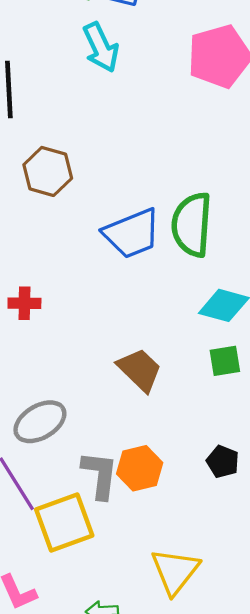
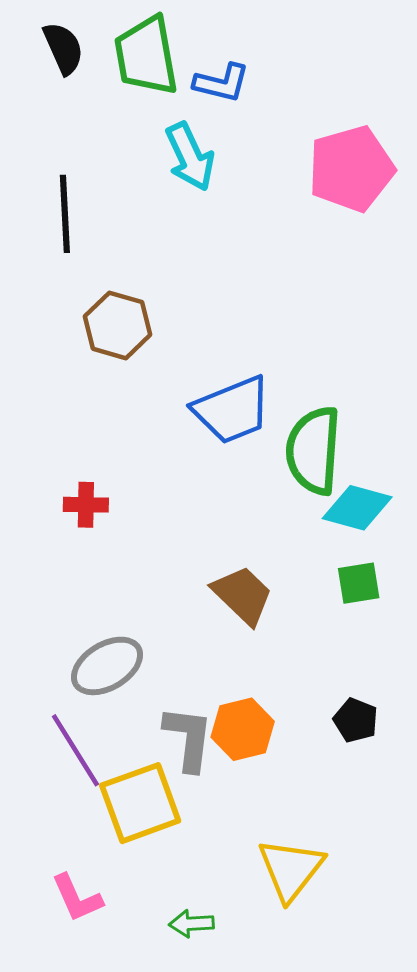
green semicircle: (192, 225) -> (313, 451), moved

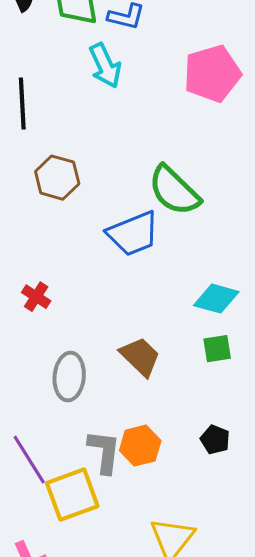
green semicircle: (313, 451) -> (174, 191), moved, turned -50
red cross: (86, 505) -> (36, 297), turned 32
gray ellipse: (107, 666) -> (69, 377), moved, turned -54

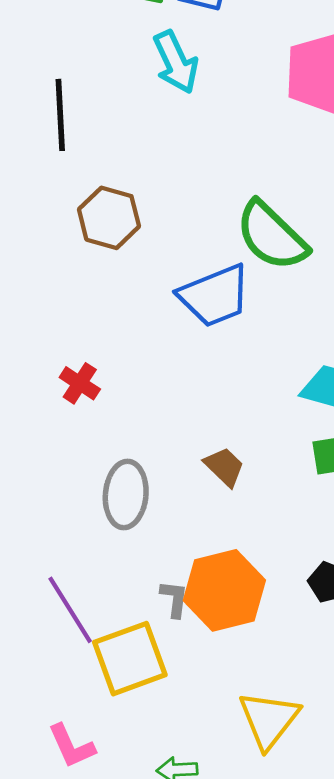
brown trapezoid: (140, 357) -> (224, 467), size x0.7
orange hexagon: (140, 446) -> (224, 590), size x1.4
gray L-shape: (104, 452) -> (174, 599), size x0.6

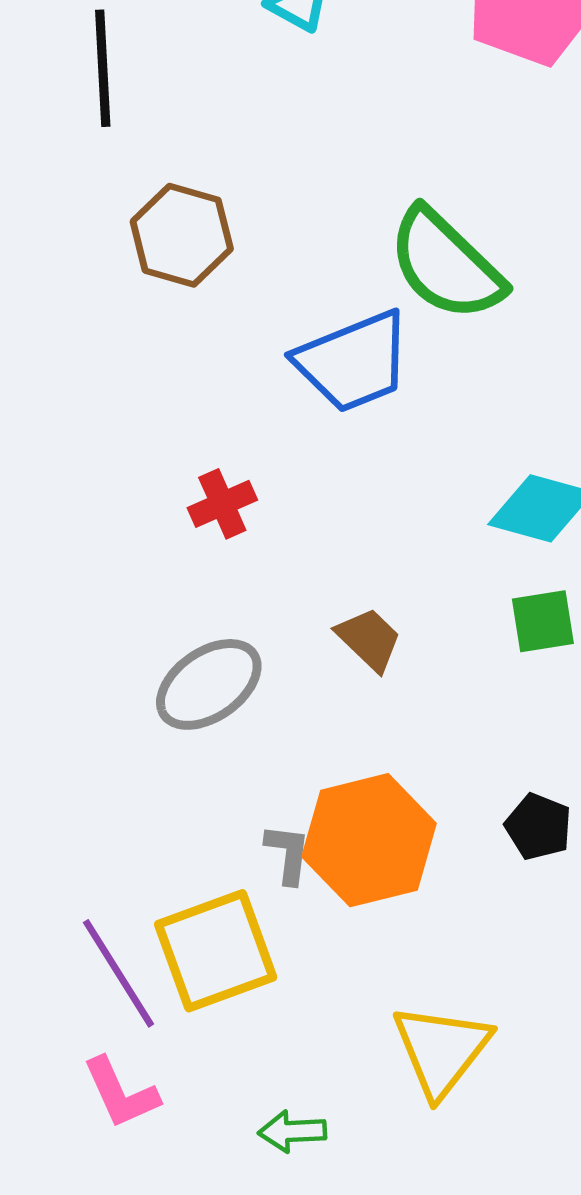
red cross: (80, 383) -> (222, 504), moved, turned 33
gray ellipse: (126, 495) -> (209, 684), turned 50
purple line: (70, 610) -> (119, 973), moved

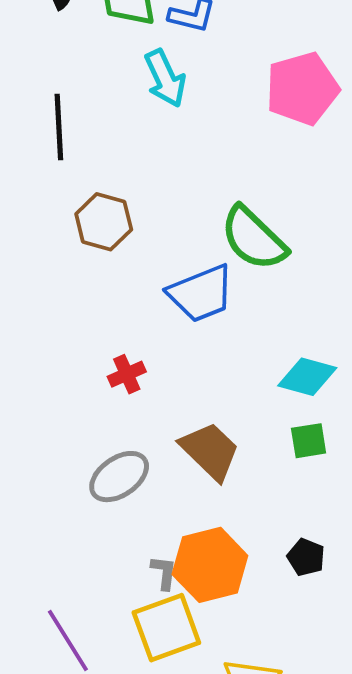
brown trapezoid: (369, 639) -> (210, 451), size x1.6
yellow square: (216, 951) -> (166, 628), moved

